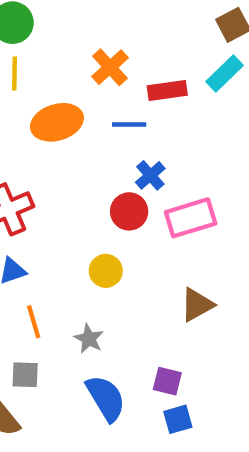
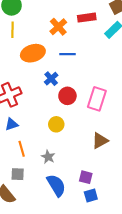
red rectangle: (167, 91) -> (87, 18), moved
blue cross: (150, 175) -> (51, 79), moved
pink rectangle: (191, 218) -> (97, 99), turned -55

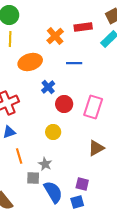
blue line: (67, 54) -> (74, 63), moved
gray square: (18, 174) -> (33, 178), moved
blue square: (91, 195) -> (77, 202), moved

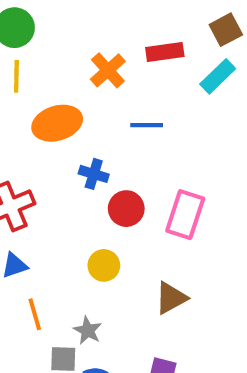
blue cross: (48, 87) -> (94, 174), turned -32
brown triangle: (96, 148) -> (171, 298), moved

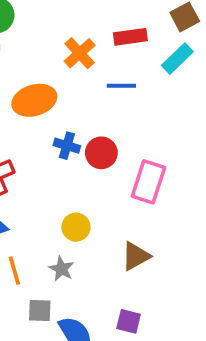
blue line: (147, 125) -> (121, 86), moved
red circle: (126, 209) -> (101, 153), moved
gray star: (88, 330) -> (61, 269), moved

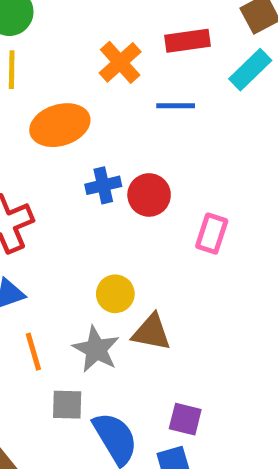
blue cross: (67, 146) -> (103, 185), turned -30
pink rectangle: (148, 182) -> (212, 234), size x0.7
brown triangle: (136, 256) -> (151, 332), moved, turned 40
gray star: (61, 269) -> (96, 349), size x1.4

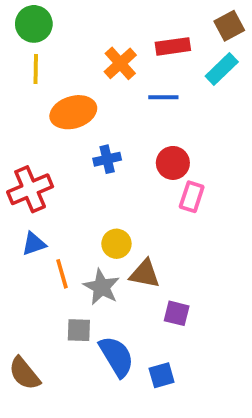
red circle: (149, 195) -> (173, 163), moved
orange line: (33, 352) -> (62, 274), moved
purple square: (185, 419) -> (177, 313), moved

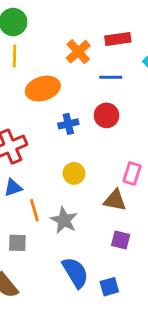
red circle: (173, 163) -> (106, 115), moved
pink rectangle: (192, 197) -> (132, 173), moved
yellow circle: (116, 244) -> (74, 173), moved
brown triangle: (145, 274) -> (115, 200), moved
gray square: (79, 330) -> (17, 243), moved

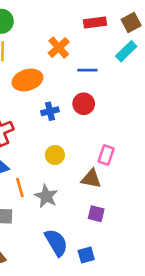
red rectangle: (118, 39) -> (95, 22), moved

